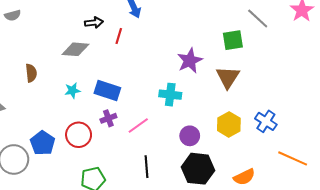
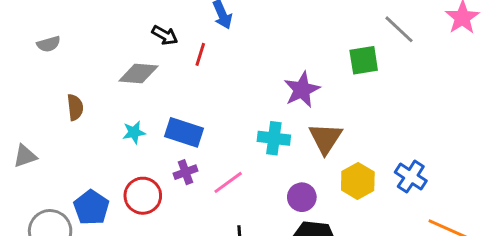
gray semicircle: (13, 15) -> (49, 44), moved
black arrow: (94, 23) -> (165, 35), turned 36
brown triangle: (228, 77) -> (325, 138), moved

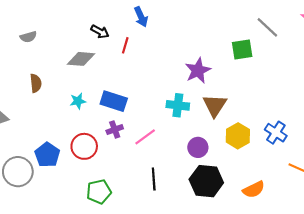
gray semicircle: (49, 44) -> (28, 37), moved

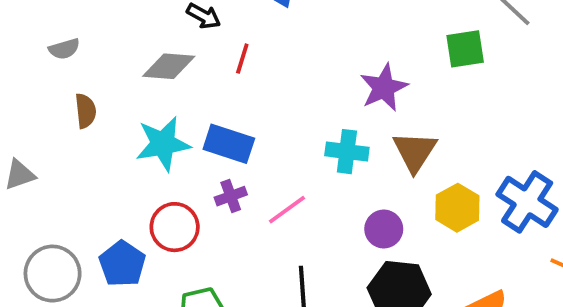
gray semicircle: (28, 37) -> (64, 49), moved
red line: (125, 45) -> (242, 59), moved
cyan star: (78, 101) -> (163, 144), size x1.8
blue cross: (276, 133) -> (527, 202), size x1.4
blue pentagon: (47, 155) -> (122, 264), moved

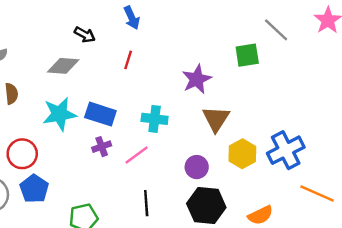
red line: (242, 59) -> (128, 60), moved
cyan cross: (347, 152) -> (155, 119), moved
blue cross: (527, 202) -> (286, 150), turned 30
red circle: (175, 227) -> (22, 154), moved

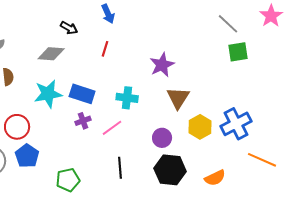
green square: (247, 55) -> (238, 52), moved

